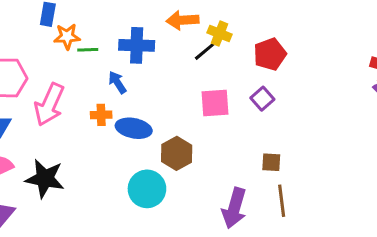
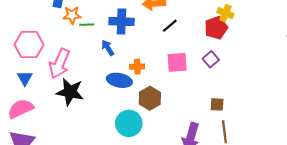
yellow cross: (219, 34) -> (225, 13), moved
orange cross: (101, 115) -> (137, 67), moved
black star: (45, 179) -> (70, 92), moved

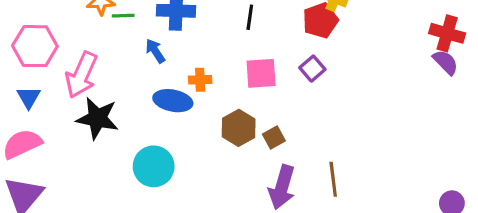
black line: (170, 26) -> (250, 17), turned -42
brown hexagon: (150, 98) -> (239, 128), moved
brown square: (217, 104) -> (274, 138), moved, turned -32
cyan circle: (129, 123) -> (154, 166), moved

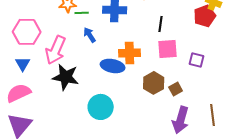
black line: (250, 17) -> (161, 24), moved
blue arrow: (155, 51) -> (90, 35), moved
purple square: (312, 69) -> (197, 60), moved, turned -35
orange cross: (200, 80) -> (130, 53), size x1.5

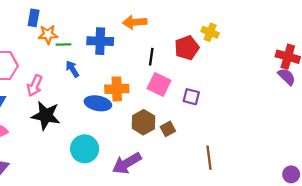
red pentagon: (205, 16) -> (187, 48), moved
pink square: (168, 49) -> (159, 84), turned 30
pink arrow: (56, 50) -> (35, 86), size x0.7
purple arrow: (181, 120) -> (127, 163), moved, turned 44

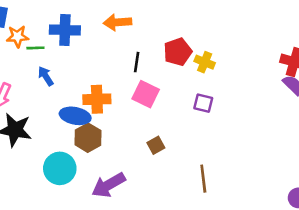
yellow cross: (210, 32) -> (205, 62), moved
blue cross: (100, 41) -> (65, 30), moved
purple square: (191, 97) -> (203, 103), moved
brown hexagon: (143, 122) -> (88, 138), moved

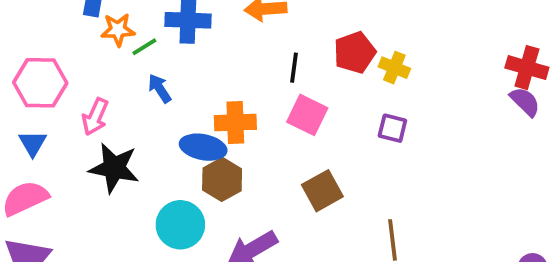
green line: (35, 48) -> (144, 47), turned -30
brown square: (156, 145) -> (322, 191), size x1.5

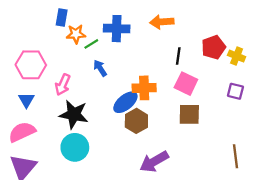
blue ellipse: (203, 147) -> (125, 102), turned -50
brown square: (322, 191) -> (189, 114), moved, turned 30
cyan circle: (180, 225) -> (75, 147), moved

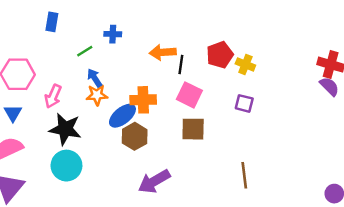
orange arrow: (162, 22) -> (163, 52), moved
blue cross: (117, 29) -> (113, 34), size x0.6
orange star: (76, 34) -> (97, 95), moved

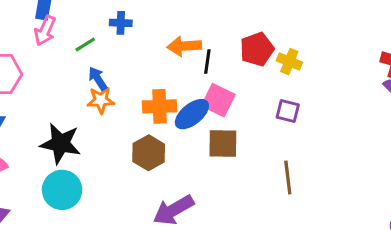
pink arrow: (53, 96) -> (45, 31), moved
blue ellipse: (122, 116) -> (192, 114), moved
brown line: (244, 175) -> (288, 178), moved

